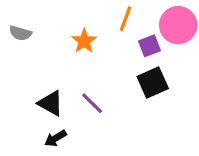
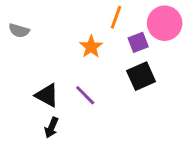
orange star: (84, 41) -> (91, 47), moved
black arrow: (55, 138) -> (51, 128), turned -36

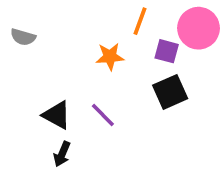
purple square: (138, 42) -> (167, 51), turned 36
orange star: (91, 47) -> (110, 57), turned 30

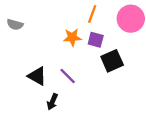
purple square: (167, 51) -> (96, 40), moved
black arrow: (62, 154) -> (52, 102), moved

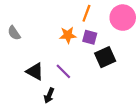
gray semicircle: (15, 25) -> (14, 33), moved, turned 40

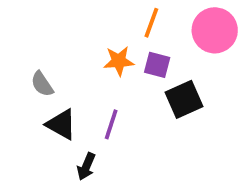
gray semicircle: (14, 33) -> (42, 84), moved
purple line: (63, 71) -> (111, 124), turned 63

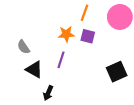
black square: (184, 99) -> (117, 72), moved
purple line: (111, 124) -> (61, 60), moved

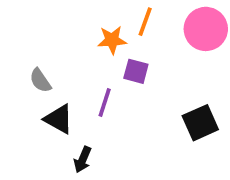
orange star: (66, 34) -> (112, 40), moved
purple square: (88, 36) -> (136, 71), moved

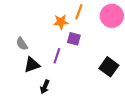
black triangle: (59, 119) -> (32, 65), turned -48
black square: (200, 123) -> (109, 67), turned -30

